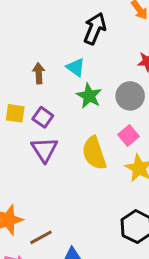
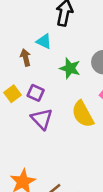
cyan triangle: (76, 67) -> (44, 41), moved
yellow square: (15, 113) -> (12, 94), turned -35

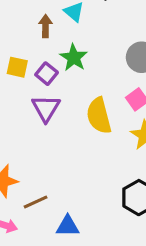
green star: (70, 68) -> (74, 58), moved
yellow square: (12, 94) -> (17, 67), turned 35

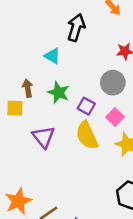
brown arrow: (45, 26) -> (28, 88), moved
purple square: (47, 74) -> (86, 106), moved

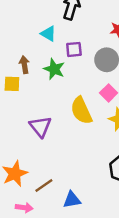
purple square: (86, 106) -> (74, 49), moved, turned -35
purple triangle: (44, 137) -> (40, 127), moved

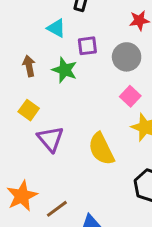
yellow square: (12, 84) -> (29, 110), moved, turned 35
yellow semicircle: (81, 111) -> (101, 149), moved

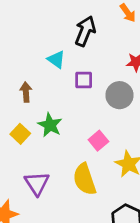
green star: (65, 70) -> (50, 125), moved
pink square: (130, 96) -> (98, 141), moved
purple triangle: (50, 139) -> (37, 183), moved

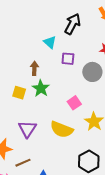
brown arrow: (26, 92) -> (34, 68), moved
yellow square: (20, 134) -> (19, 93), turned -32
yellow semicircle: (85, 179) -> (62, 129), turned -55

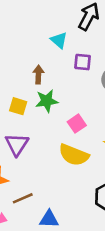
green star: (41, 88) -> (47, 101), turned 30
pink square: (74, 103) -> (77, 124), moved
purple triangle: (27, 129) -> (17, 144), moved

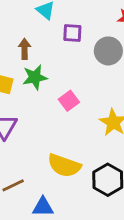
yellow semicircle: (74, 155) -> (64, 166), moved

